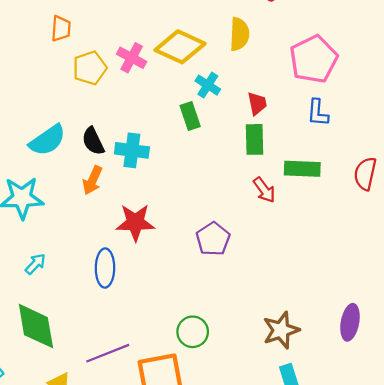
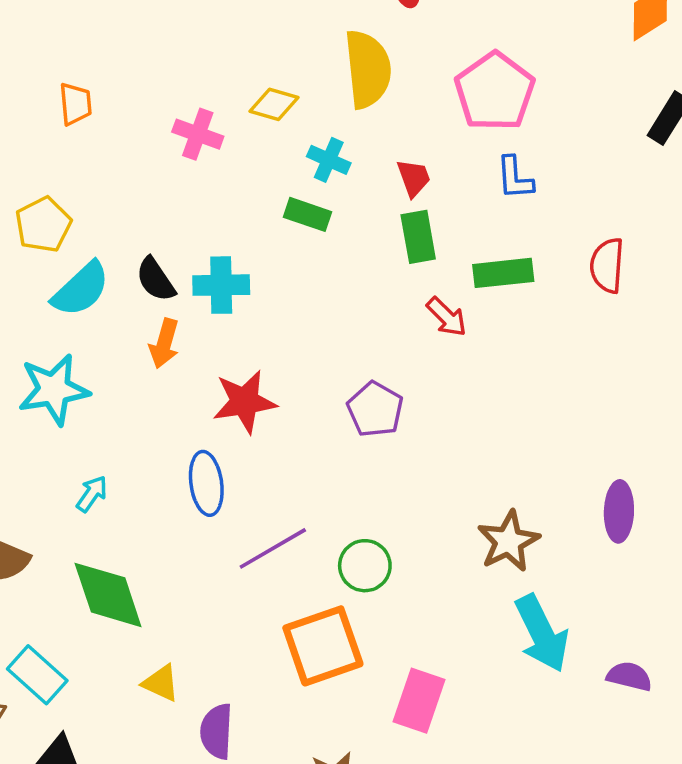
yellow semicircle: (239, 34) -> (368, 69), size x1.4
yellow diamond: (180, 47) -> (274, 104), size x0.6
yellow pentagon: (90, 68) -> (43, 225), moved
green rectangle: (190, 116) -> (307, 214), turned -44
purple line: (108, 353) -> (273, 548), moved

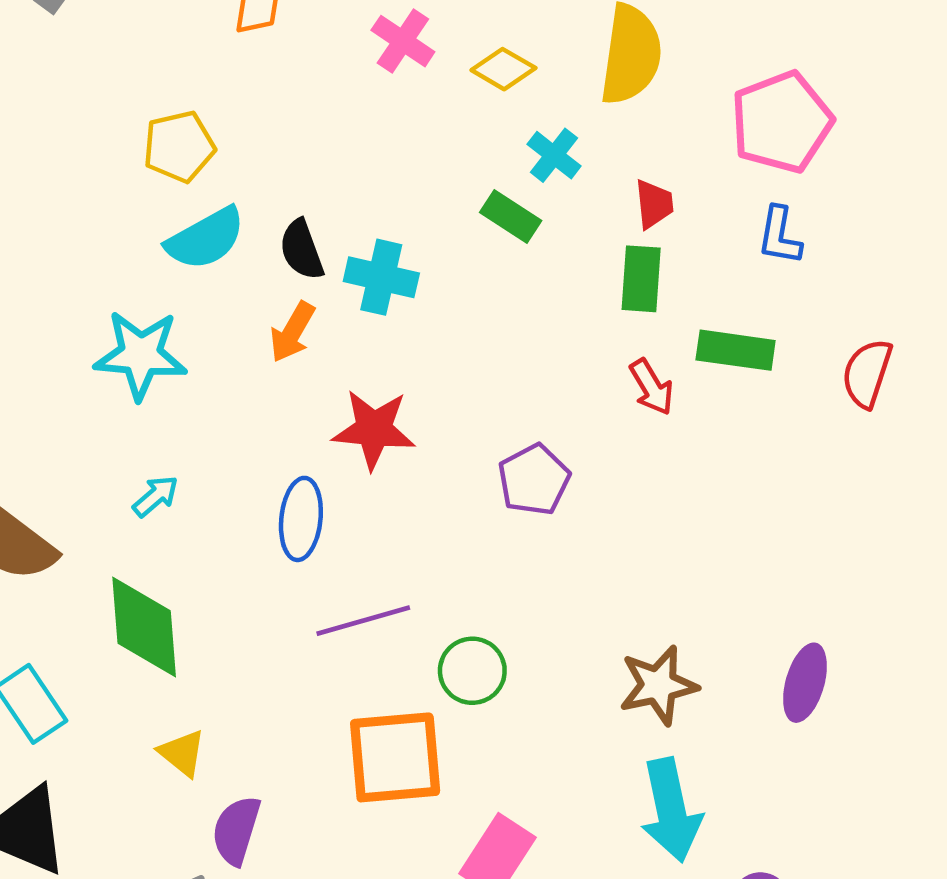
pink cross: (198, 134) -> (403, 41), moved

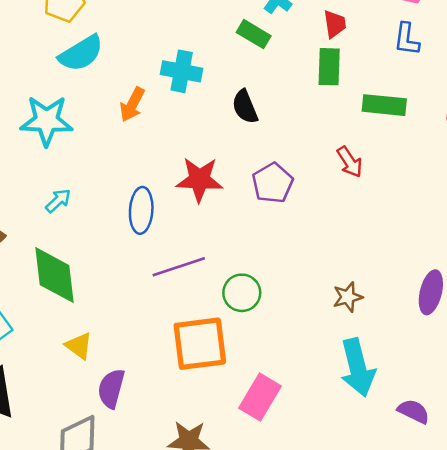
black semicircle: (302, 250) -> (245, 107), moved
red arrow: (651, 387) -> (350, 162), moved
red star: (374, 429) -> (199, 180), moved
brown star: (658, 685) -> (348, 297), size x0.7

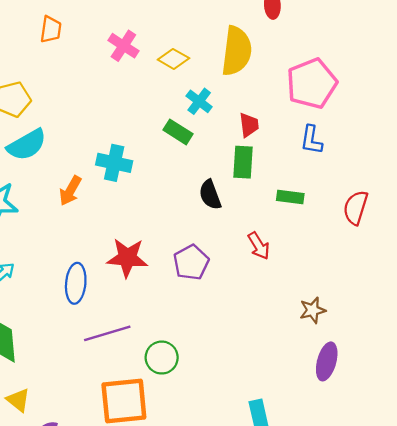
green rectangle: (384, 105) -> (290, 197), size x0.7
black semicircle: (245, 107) -> (210, 195), moved
brown star: (348, 297) -> (313, 310), moved

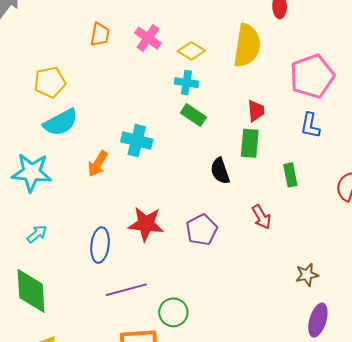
orange trapezoid: (51, 29) -> (100, 34), moved
cyan cross: (199, 101) -> (186, 83), moved, turned -30
green rectangle: (290, 197) -> (290, 175), turned 70

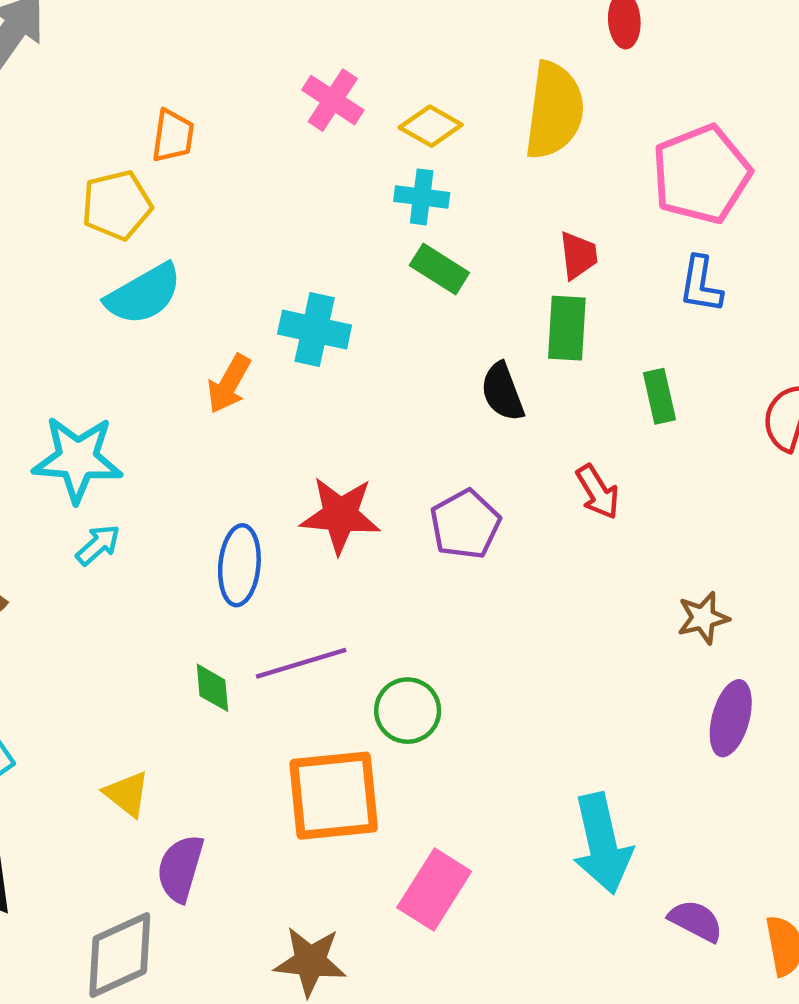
orange trapezoid: (100, 34) -> (173, 136), moved
cyan star: (31, 172) -> (77, 459), moved
green diamond: (31, 291) -> (212, 688), moved, size x0.5

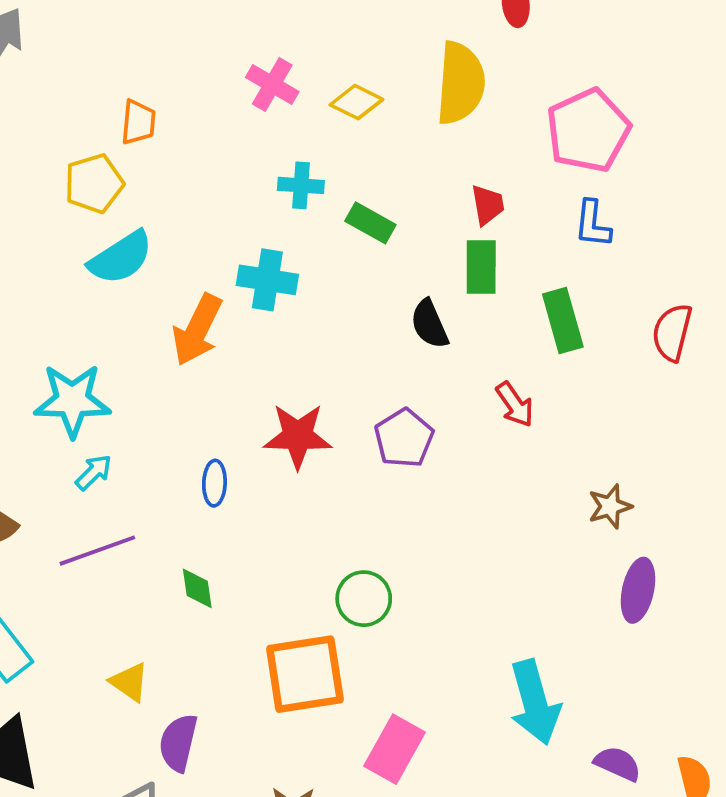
cyan cross: (422, 197) -> (301, 185), moved
orange arrow: (229, 384) -> (197, 330), size x1.4
green rectangle: (659, 396) -> (563, 321), size x1.4
blue ellipse: (239, 565) -> (214, 483), size x0.7
purple line: (301, 663) -> (97, 551), moved

